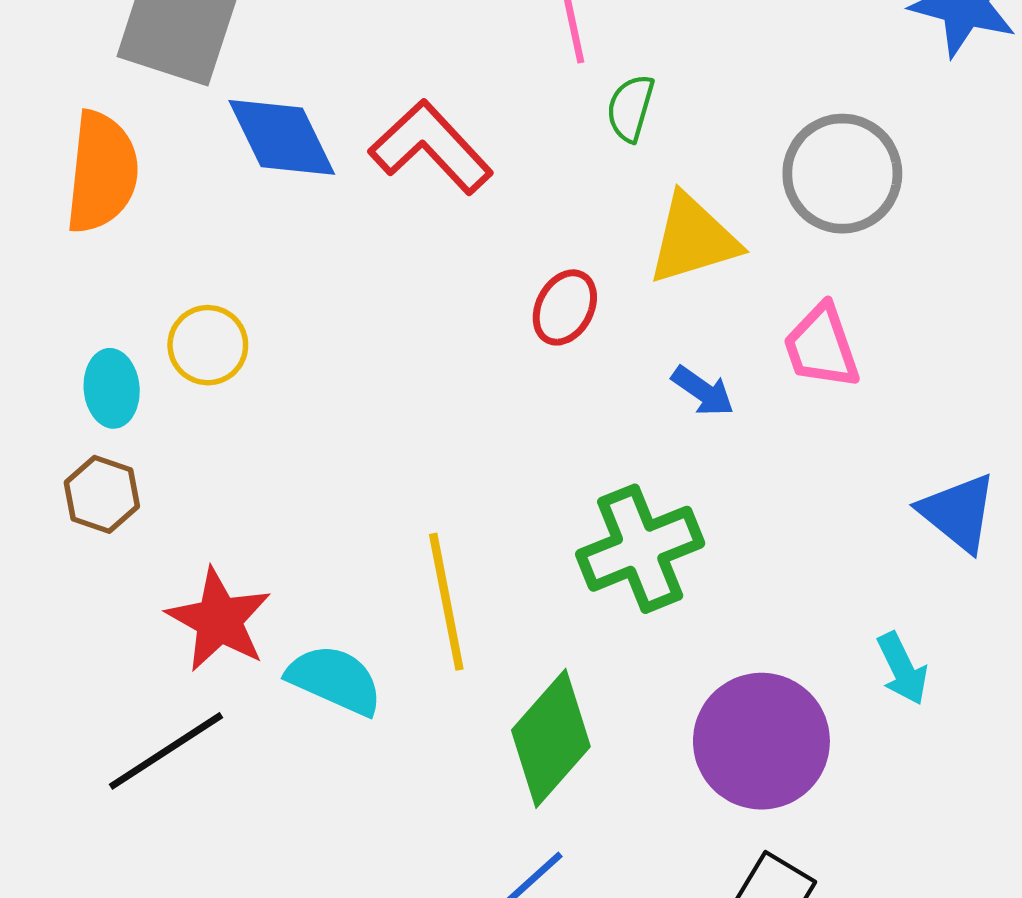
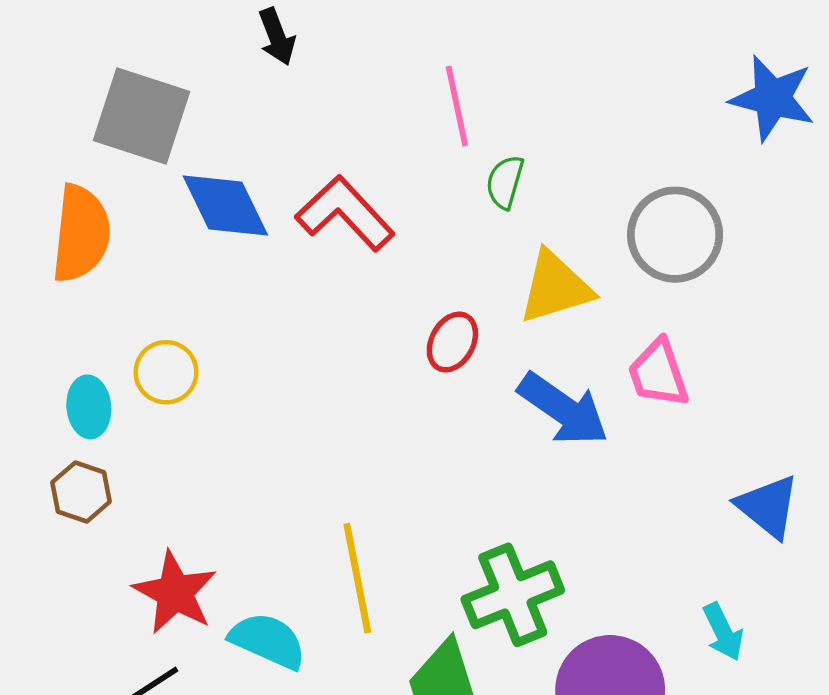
blue arrow: (703, 391) -> (563, 409), size x1.8
green cross: (640, 549) -> (513, 595), moved

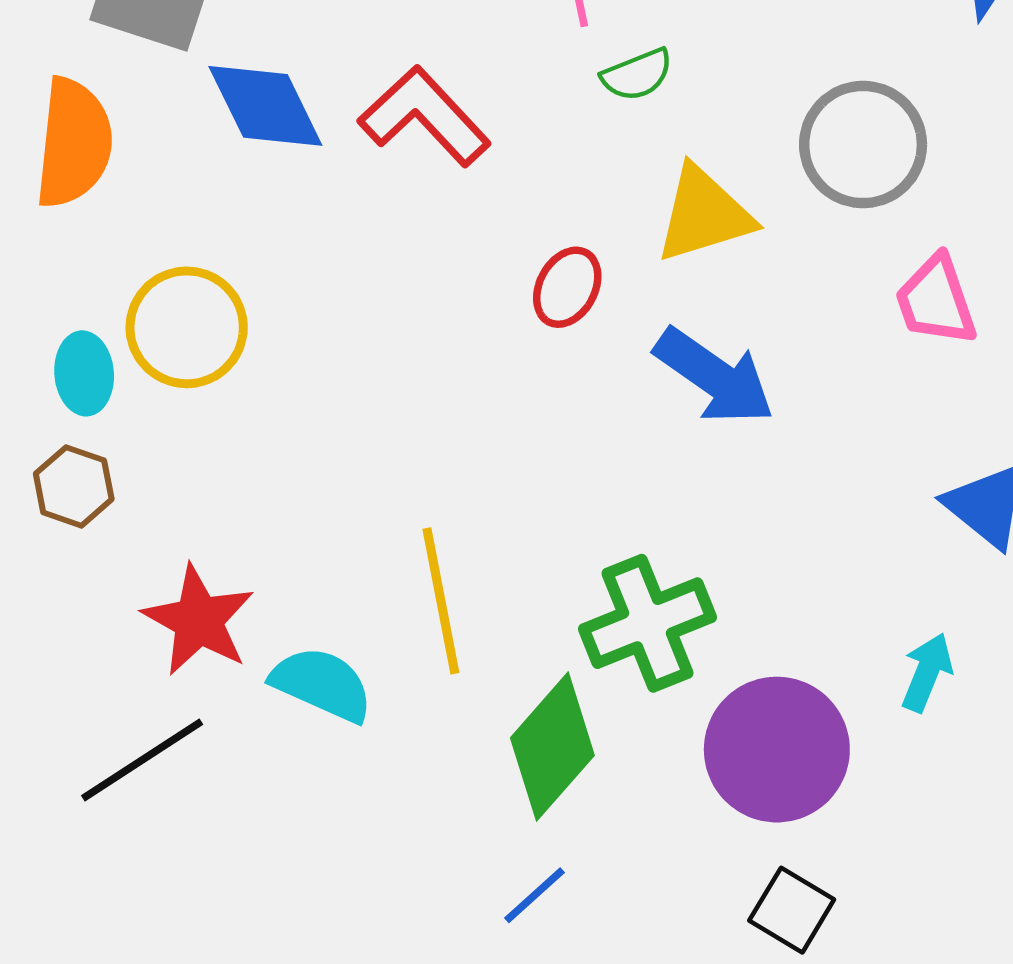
green semicircle: (505, 182) -> (637, 75), turned -128
yellow circle: (166, 372) -> (187, 327), size x1.4
pink trapezoid: (658, 373) -> (936, 301), moved
cyan arrow: (723, 632) -> (927, 672), turned -132

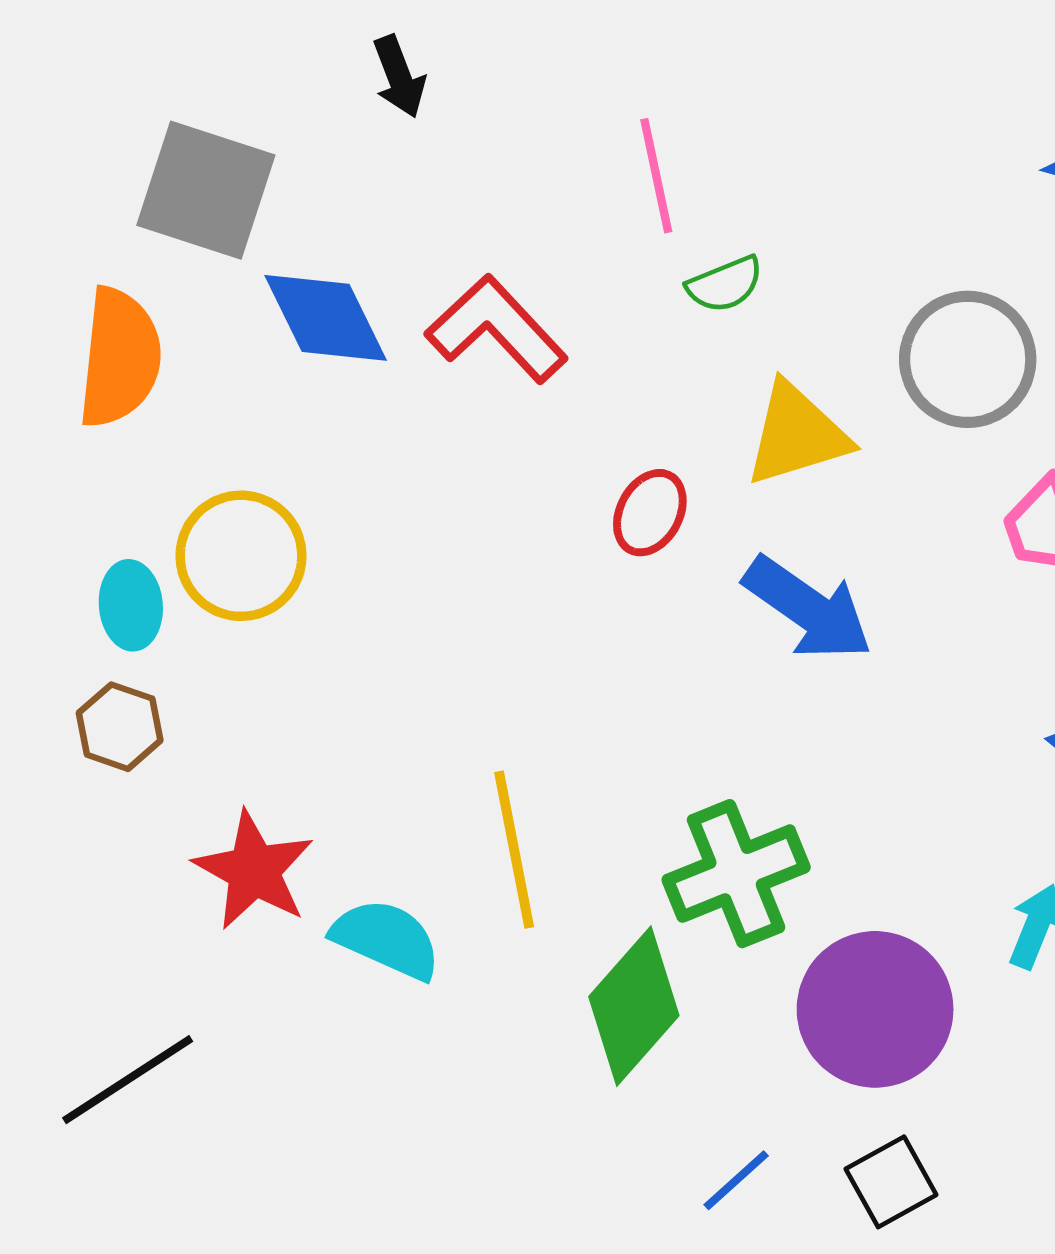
black line: (142, 760) -> (128, 1080), moved
blue line: (535, 895) -> (736, 1180), moved
black square: (792, 910) -> (891, 1182), turned 30

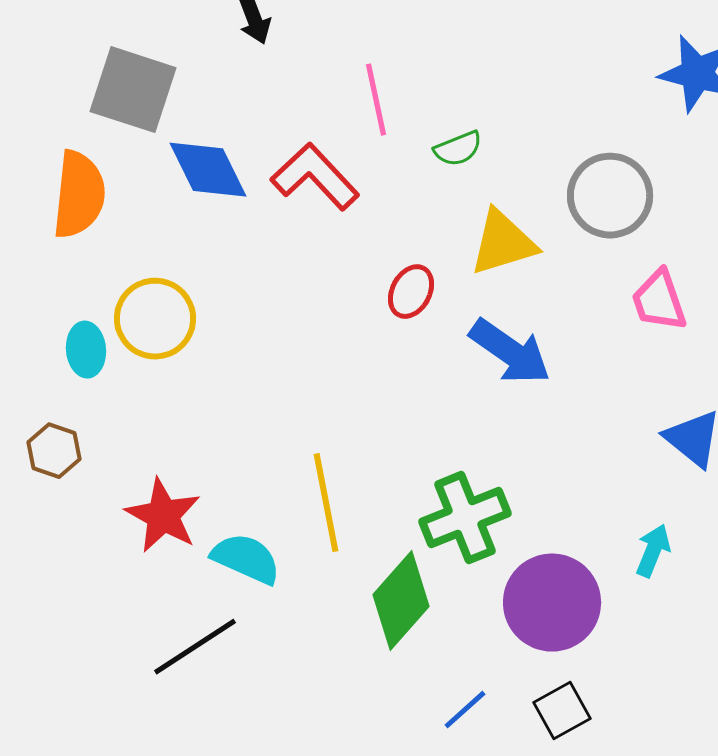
pink line: (656, 176) -> (376, 100), moved
brown hexagon: (120, 727) -> (54, 451), moved
black line: (128, 1080) -> (195, 647), moved

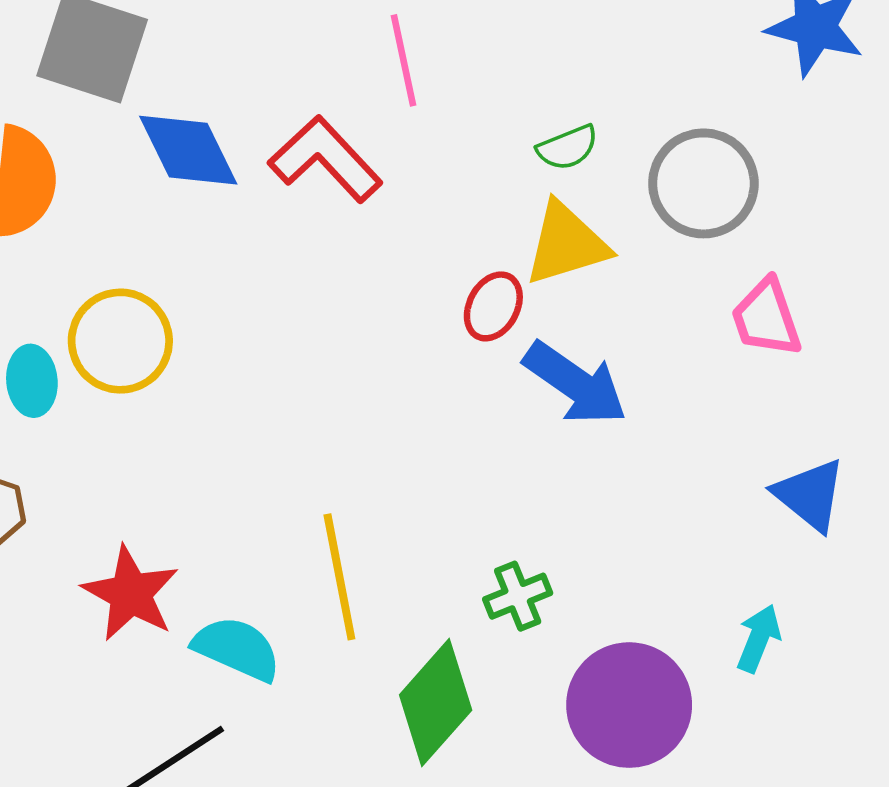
green semicircle: (458, 149) -> (568, 148), moved
red ellipse: (411, 292) -> (493, 306), moved
green cross: (465, 518) -> (518, 596), size x0.6

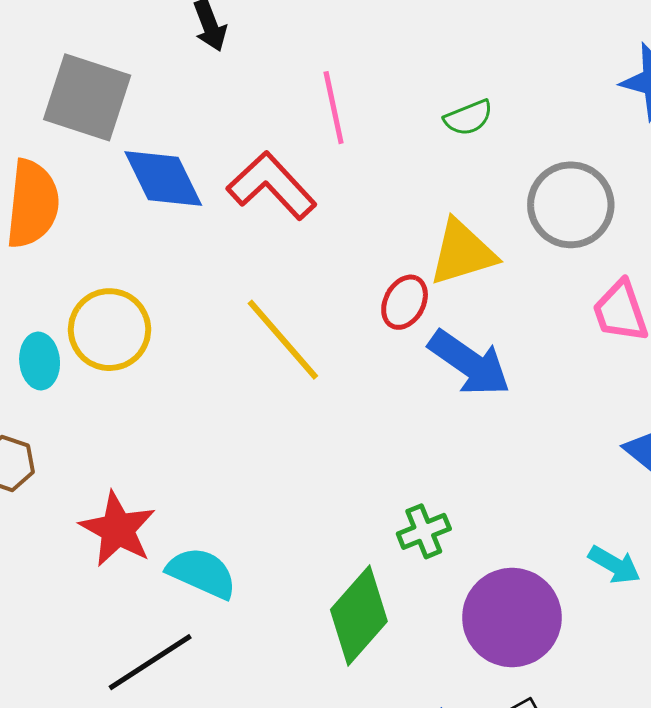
green semicircle: (568, 148) -> (468, 118), moved
yellow line: (339, 577) -> (283, 340), moved, turned -30
cyan arrow: (759, 638) -> (614, 565), turned 98

